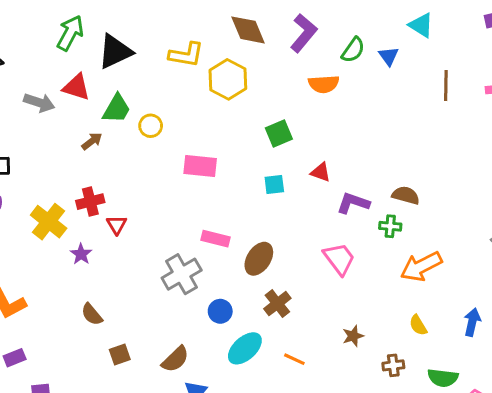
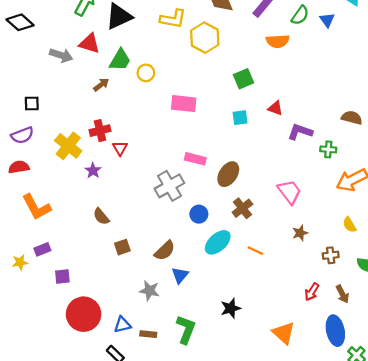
brown semicircle: (406, 195) -> (352, 118), moved
pink trapezoid: (339, 259) -> (289, 192), moved

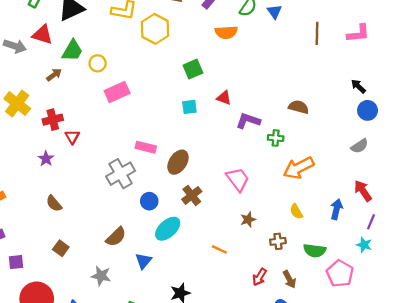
pink rectangle: (184, 104) -> (117, 92), moved, turned -30
yellow cross: (68, 146) -> (17, 104), moved
brown square: (122, 247) -> (61, 248), moved, turned -35
orange line: (255, 251) -> (219, 249), moved
blue triangle: (180, 275) -> (144, 261), moved

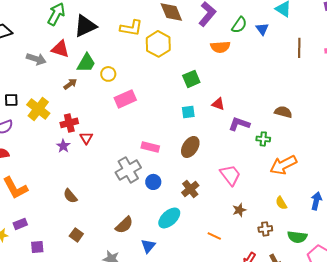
purple star: (46, 159) -> (63, 146), moved
brown ellipse: (178, 162) -> (190, 147), moved
blue circle: (149, 201) -> (153, 182), moved

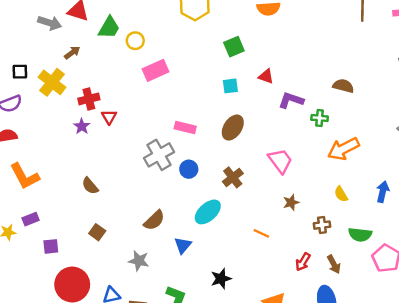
brown arrow: (70, 84) -> (72, 53), moved

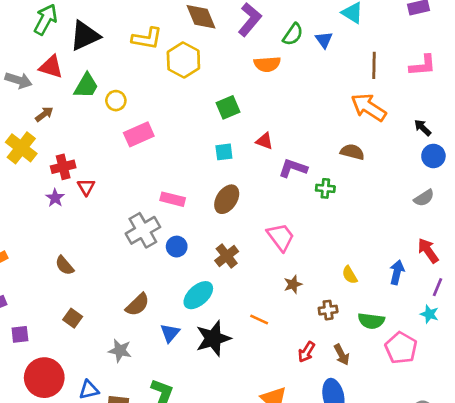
orange arrow: (343, 149) -> (369, 107), moved, turned 60
black star: (221, 279) -> (213, 338), moved, size x1.5

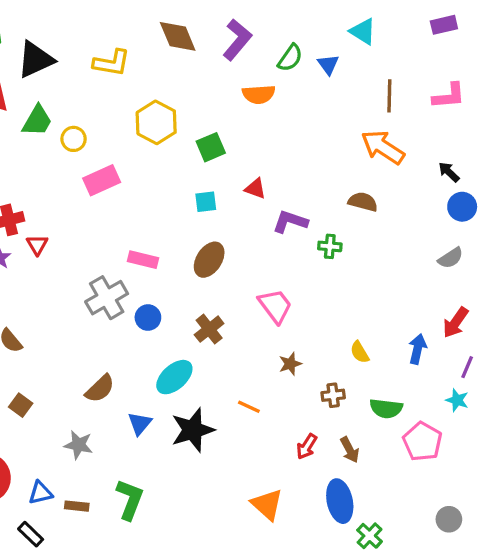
yellow hexagon: (183, 60) -> (156, 122), moved
red arrow: (428, 251) -> (456, 322), turned -110

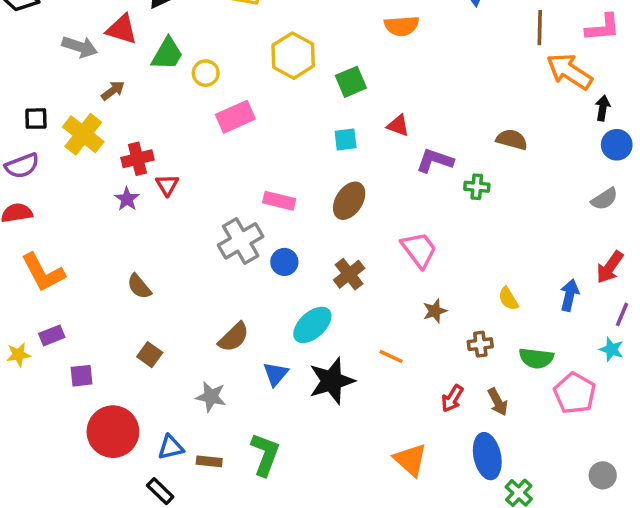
orange arrow: (383, 147) -> (569, 71), moved
black arrow: (449, 172) -> (603, 108), turned 55

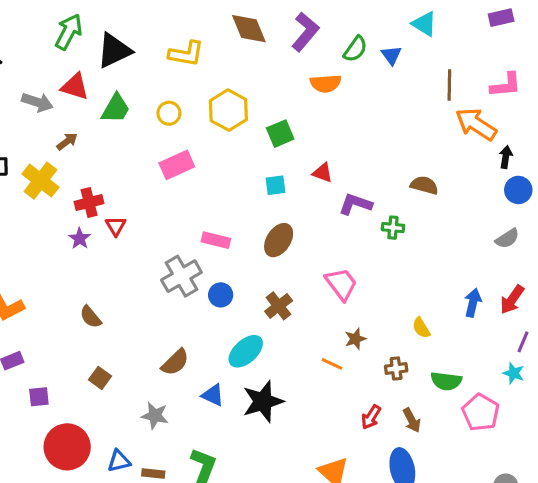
yellow circle: (206, 73) -> (169, 113), moved
blue arrow: (569, 295) -> (473, 303), moved
orange line: (391, 356) -> (332, 364), moved
blue triangle: (276, 374) -> (213, 395), turned -45

